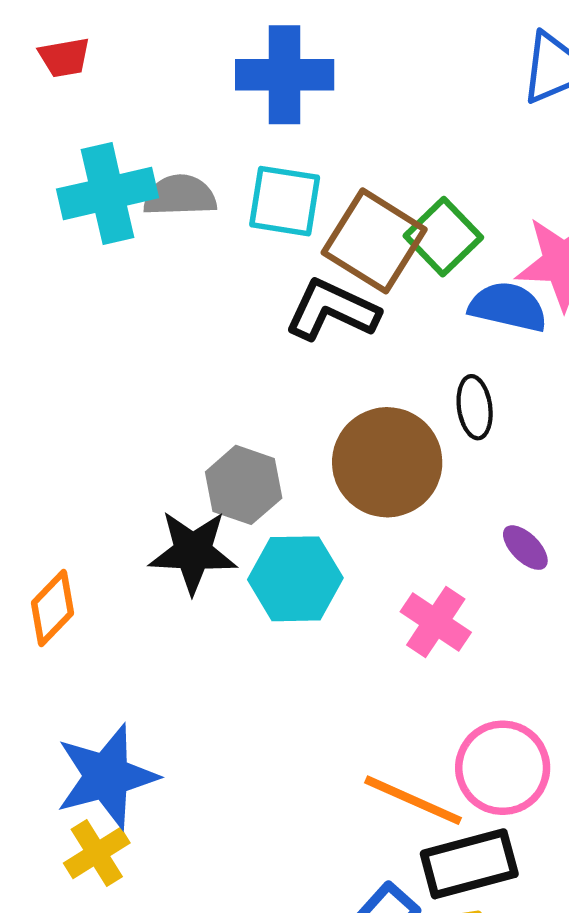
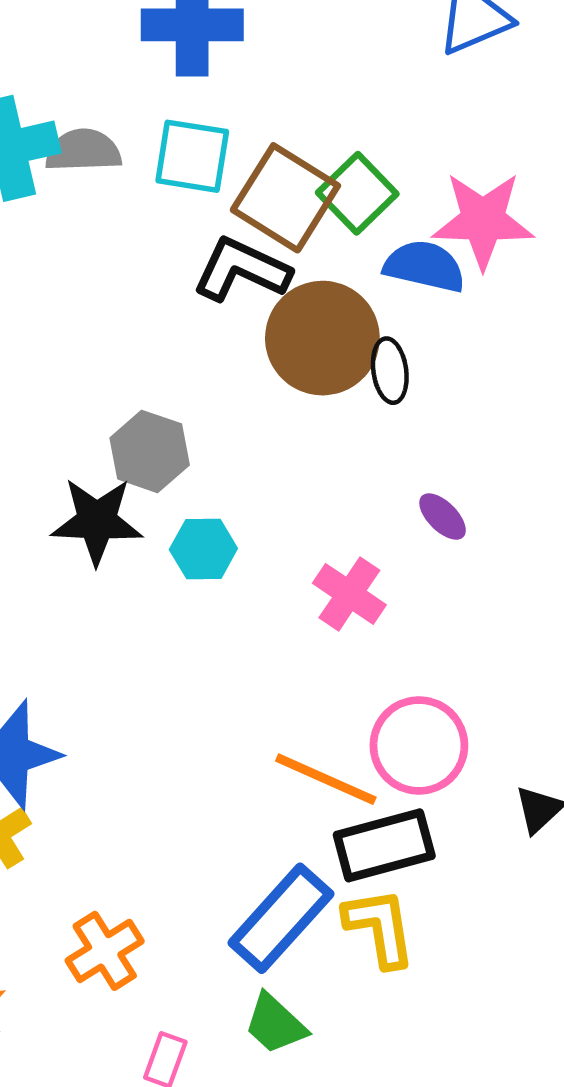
brown circle: (387, 462) -> (322, 338), moved
cyan hexagon: (295, 579) -> (203, 549), size x0.7

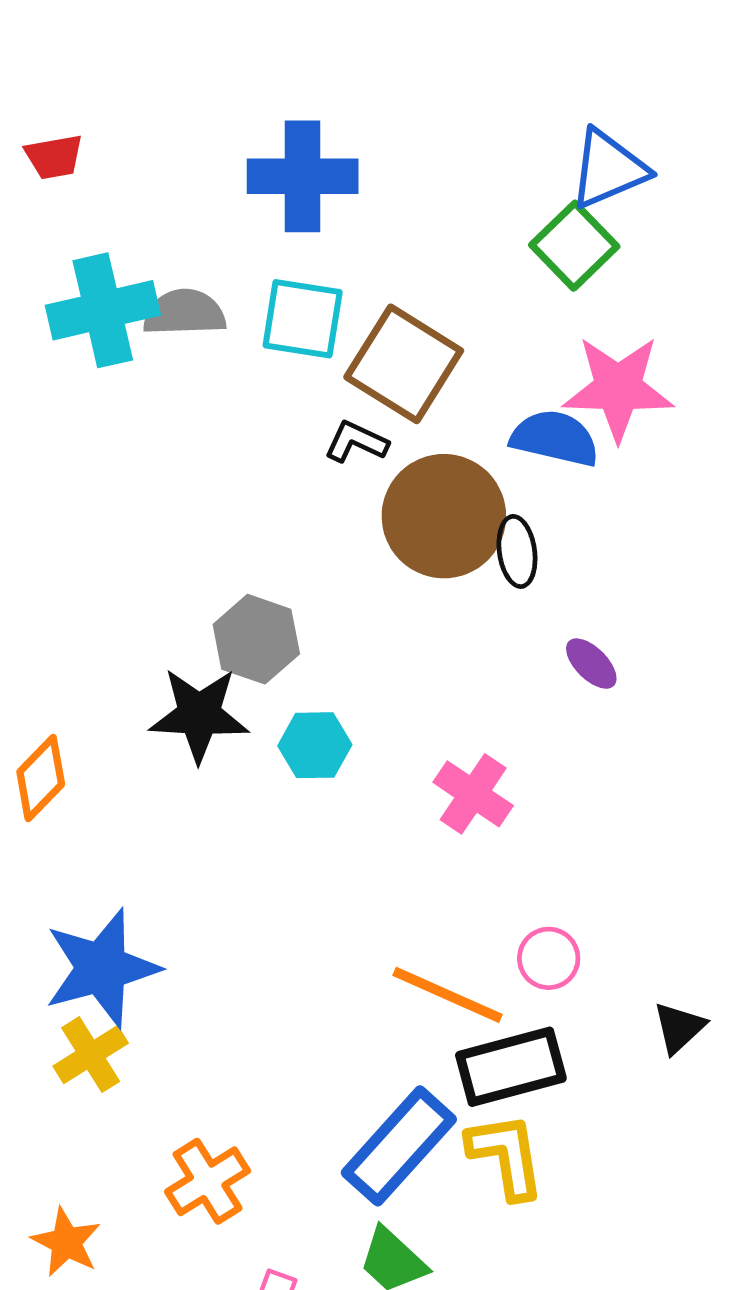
green square: (357, 193) -> (574, 246), moved
black L-shape: (242, 270) -> (356, 442), size x0.6
purple ellipse: (443, 517) -> (591, 664), moved
pink circle: (419, 745) -> (549, 958), size x0.6

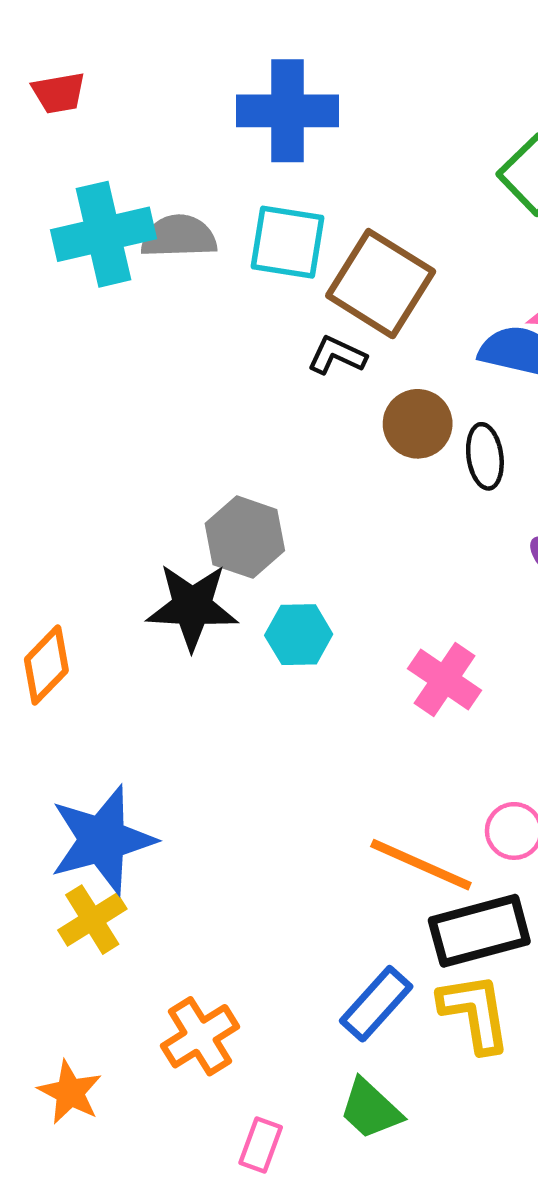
brown circle: (444, 516) -> (418, 424), size x0.6
blue rectangle: (399, 1146) -> (376, 1004), size x0.7

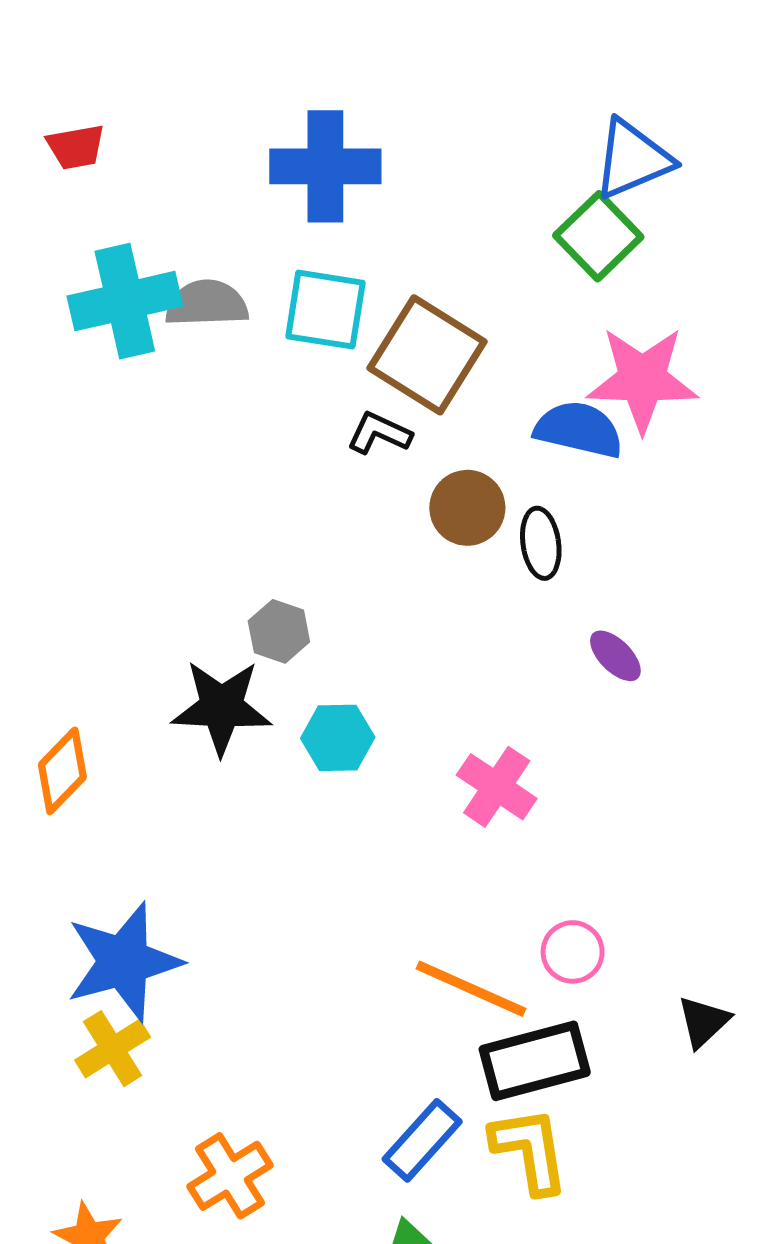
gray hexagon: (245, 537) -> (279, 631), size x0.7

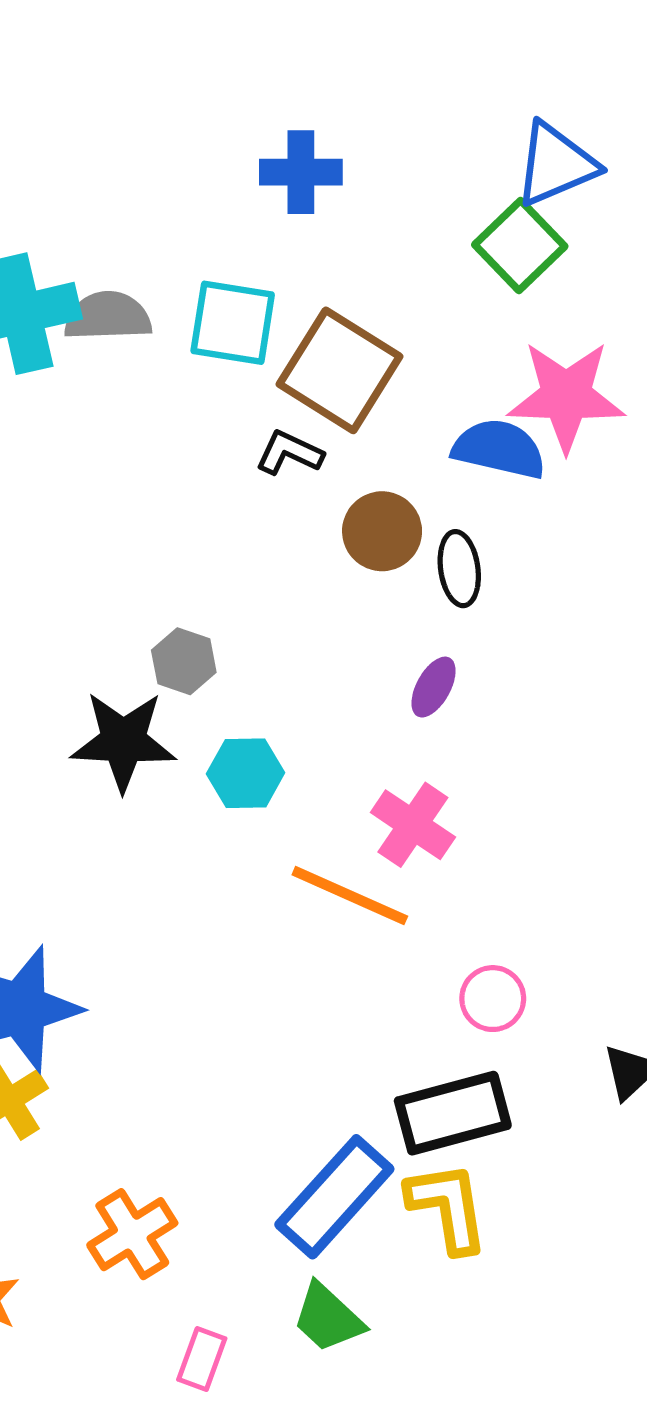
blue cross: (325, 166) -> (301, 172), moved, size x0.7
purple ellipse: (615, 656) -> (434, 687), moved, turned 74
orange line: (471, 989) -> (350, 896), moved
blue rectangle: (422, 1140) -> (334, 1197), size x1.4

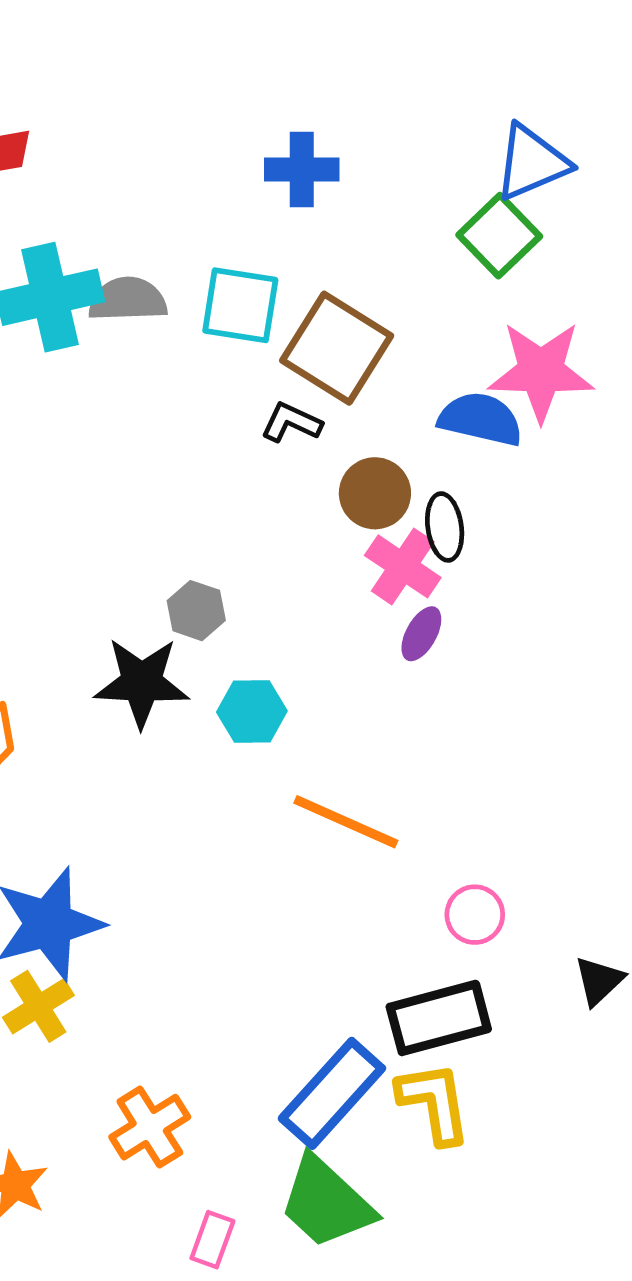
pink cross: (413, 825) -> (403, 566), moved
green trapezoid: (328, 1318) -> (326, 1202), size x1.5

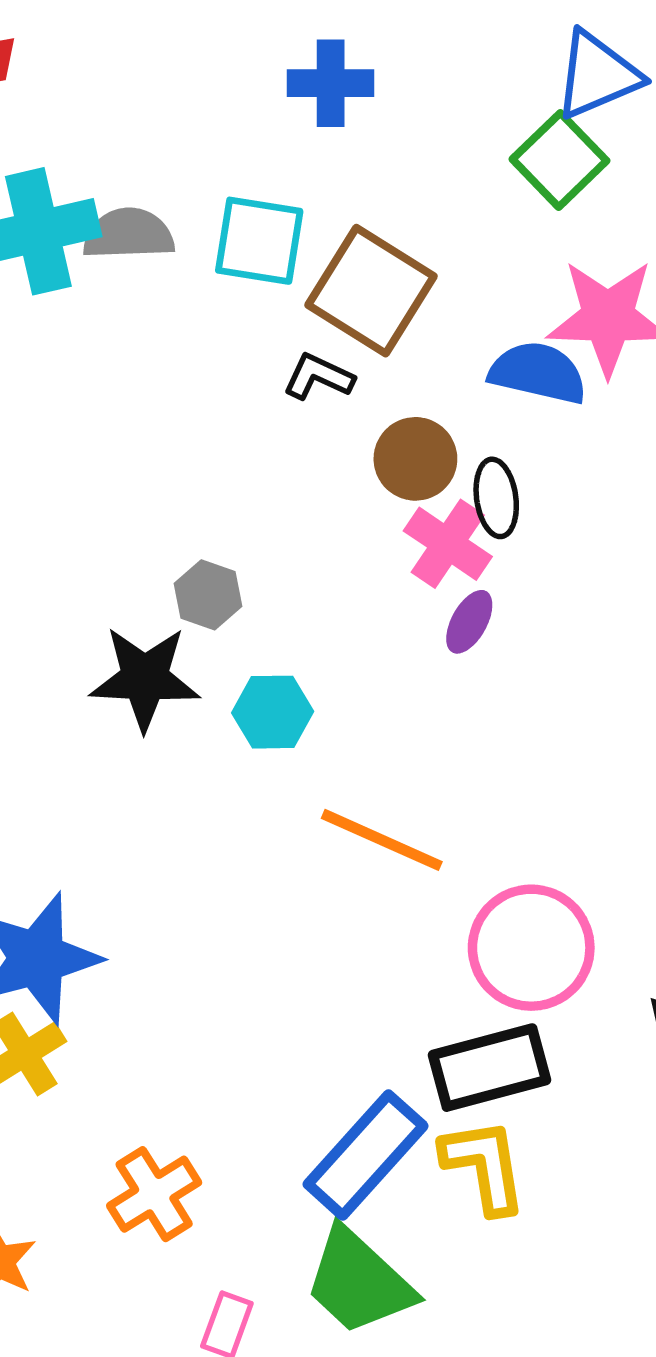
pink circle: (475, 915) -> (531, 948), size x1.8

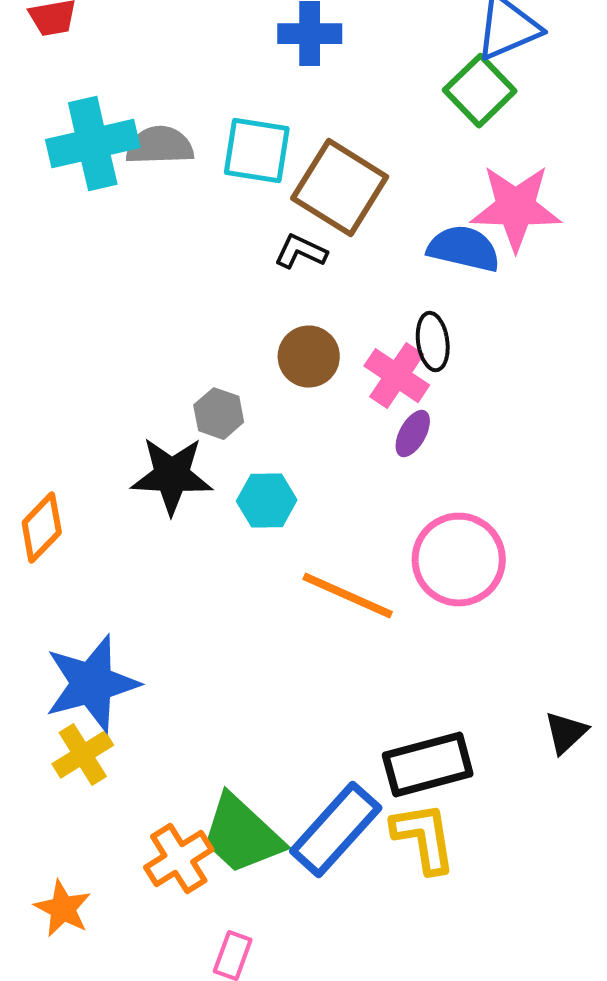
brown circle: (415, 459) -> (309, 357), moved
pink circle: (531, 948) -> (459, 560), moved
green trapezoid: (359, 1282) -> (242, 835), moved

